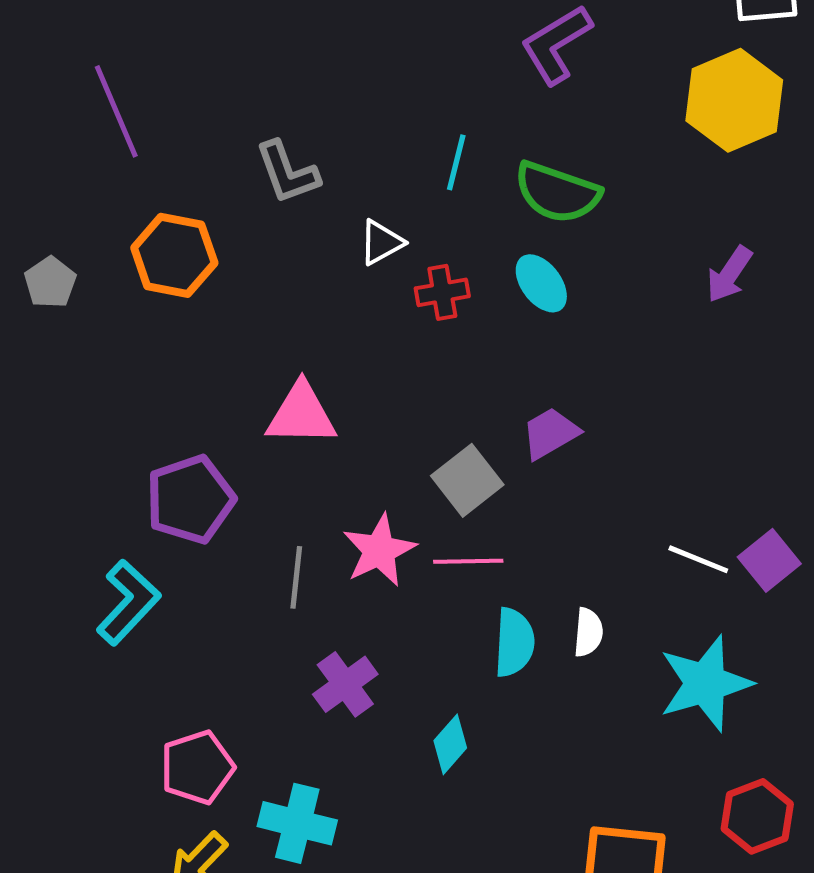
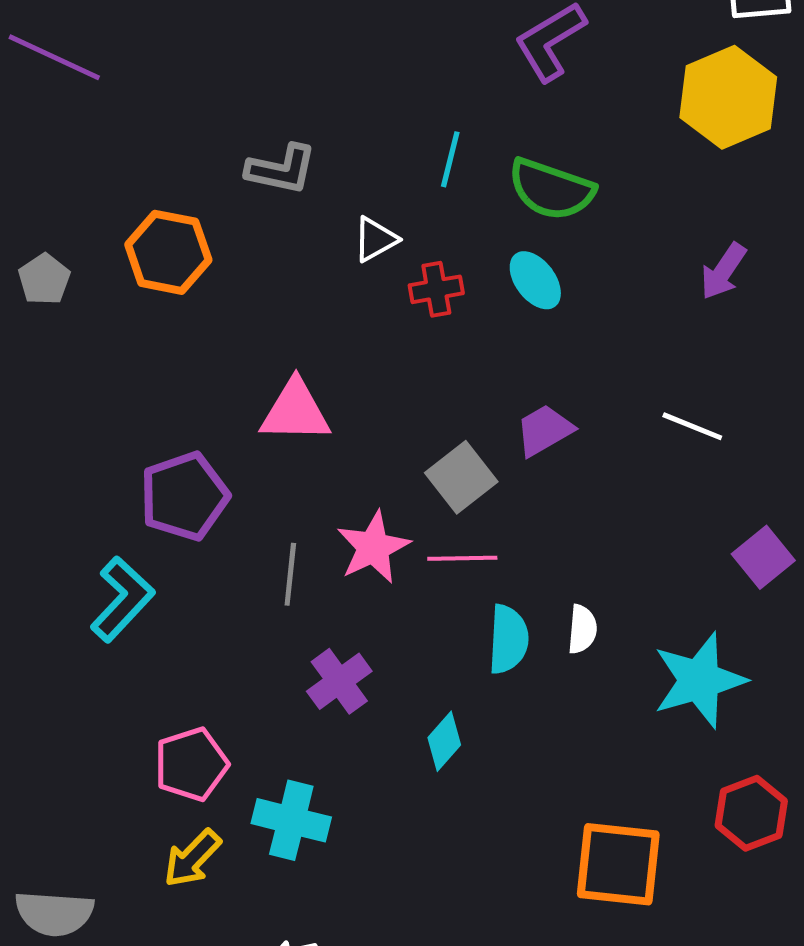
purple line: (116, 111) -> (54, 57), moved, turned -42
gray L-shape: (287, 172) -> (281, 169), turned -58
white line: (698, 559) -> (692, 426), moved

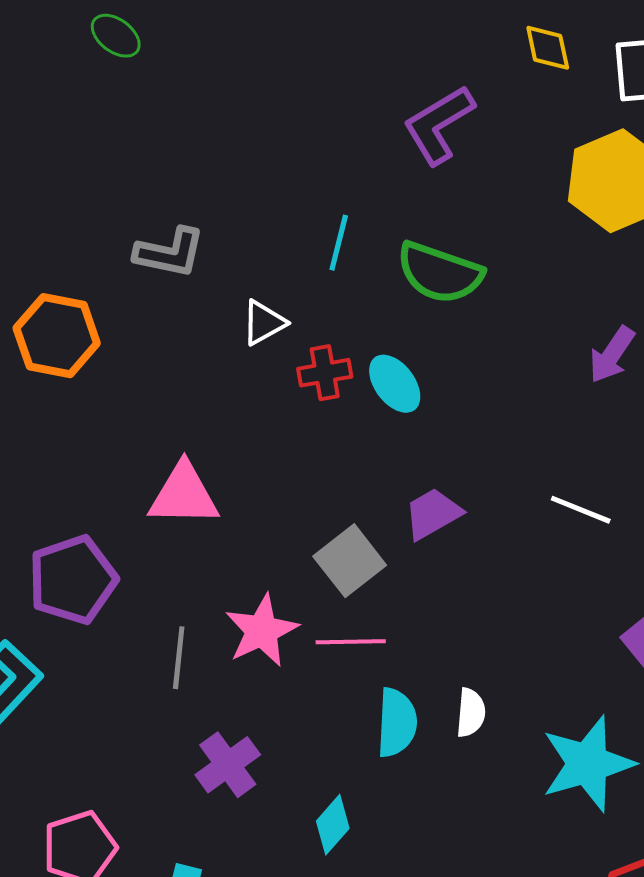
cyan ellipse: (535, 280) -> (395, 384), moved

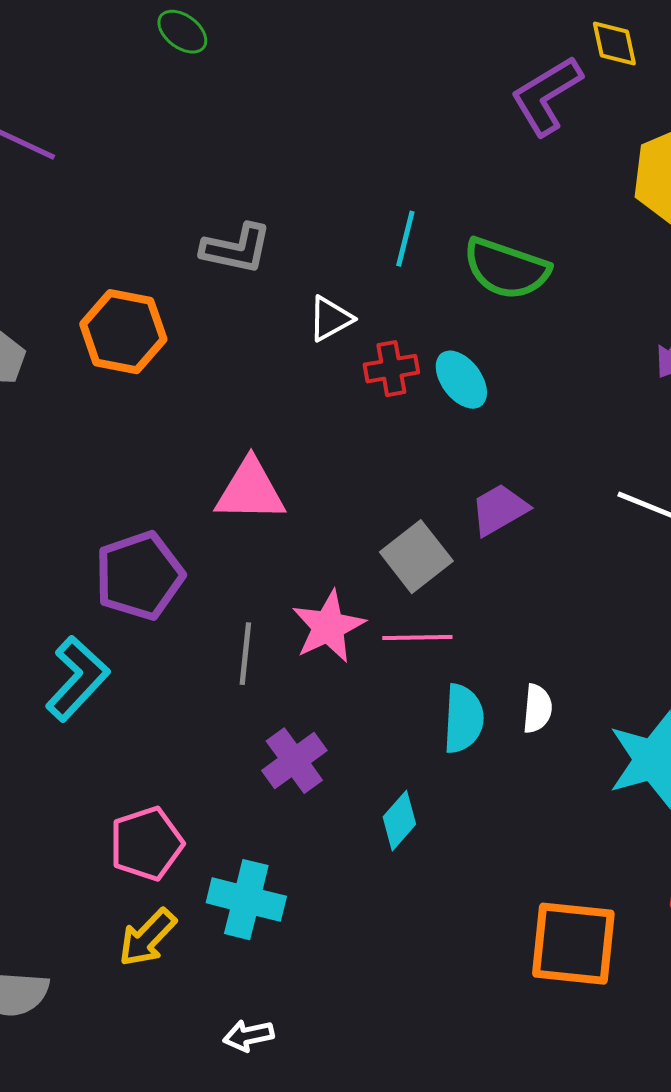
purple L-shape: (439, 125) -> (546, 96), moved

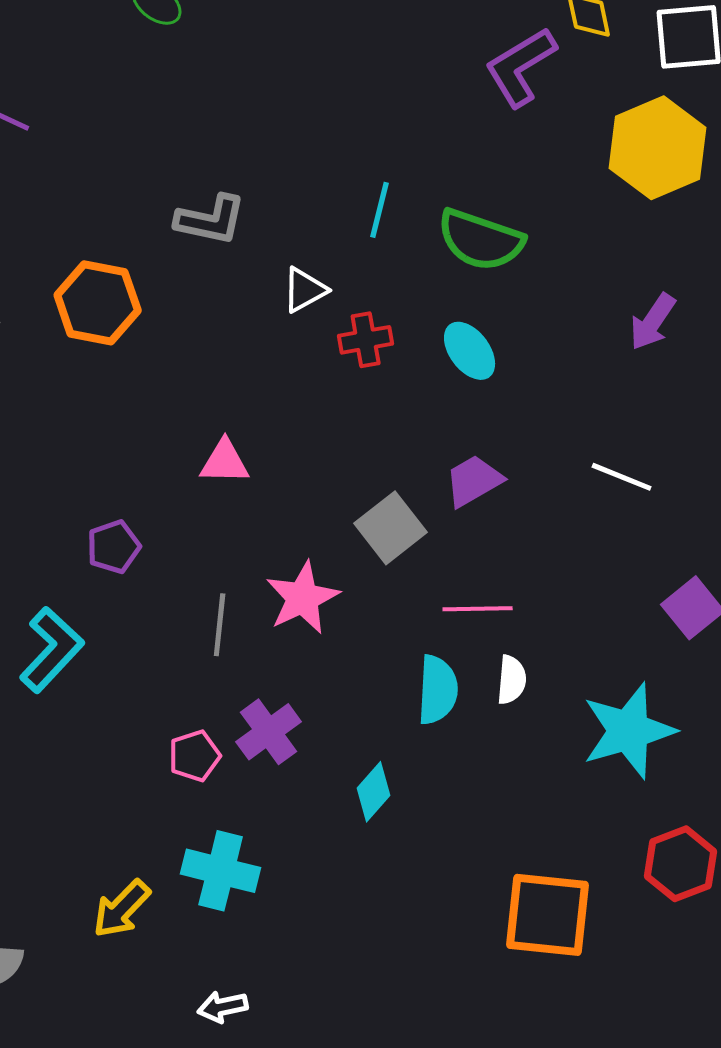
cyan ellipse: (461, 380) -> (470, 351), moved
pink triangle: (250, 491) -> (225, 462), size x0.7
purple pentagon: (139, 576) -> (114, 547), size x0.6
pink line: (417, 638) -> (478, 609), moved
pink pentagon: (146, 844) -> (195, 756), moved, size x0.7

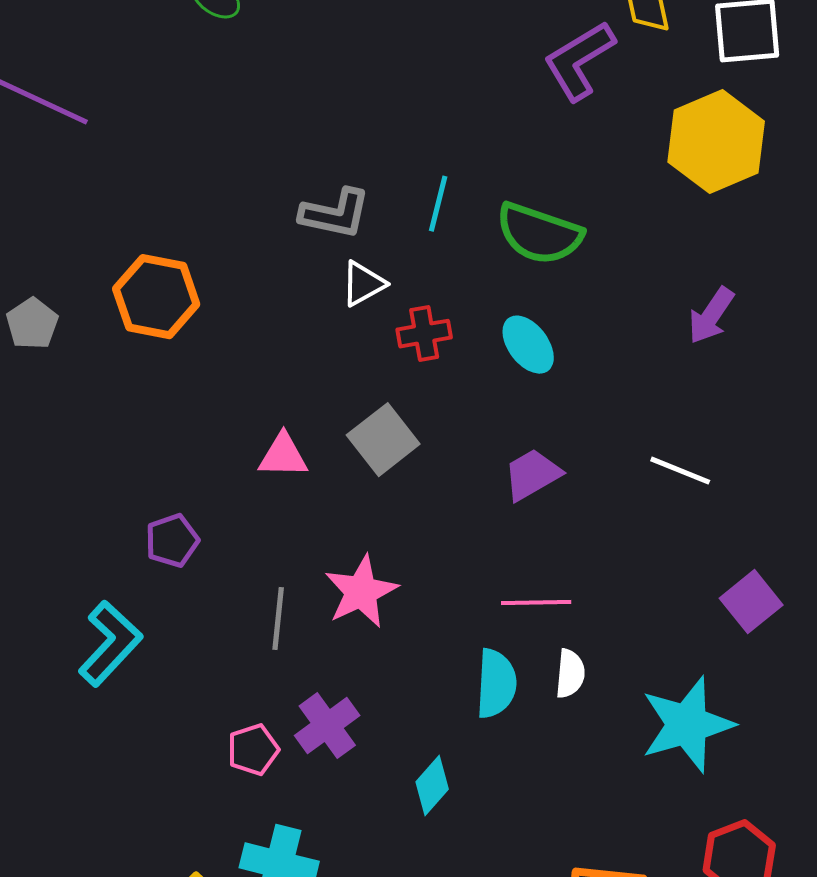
gray L-shape: (211, 220) -> (335, 214), moved
gray square: (391, 528) -> (383, 440), moved

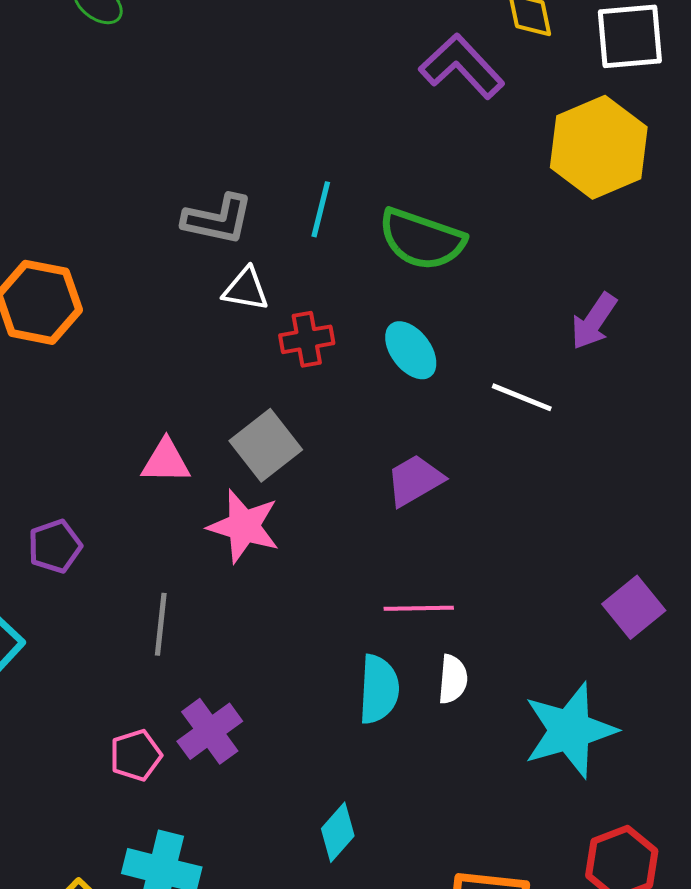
purple L-shape: (579, 61) -> (462, 66), turned 78
white triangle: (363, 284) -> (246, 289), turned 39
white line: (680, 471) -> (522, 397), moved
pink star: (361, 592) -> (244, 526), moved, turned -30
cyan diamond: (432, 786) -> (338, 832), moved

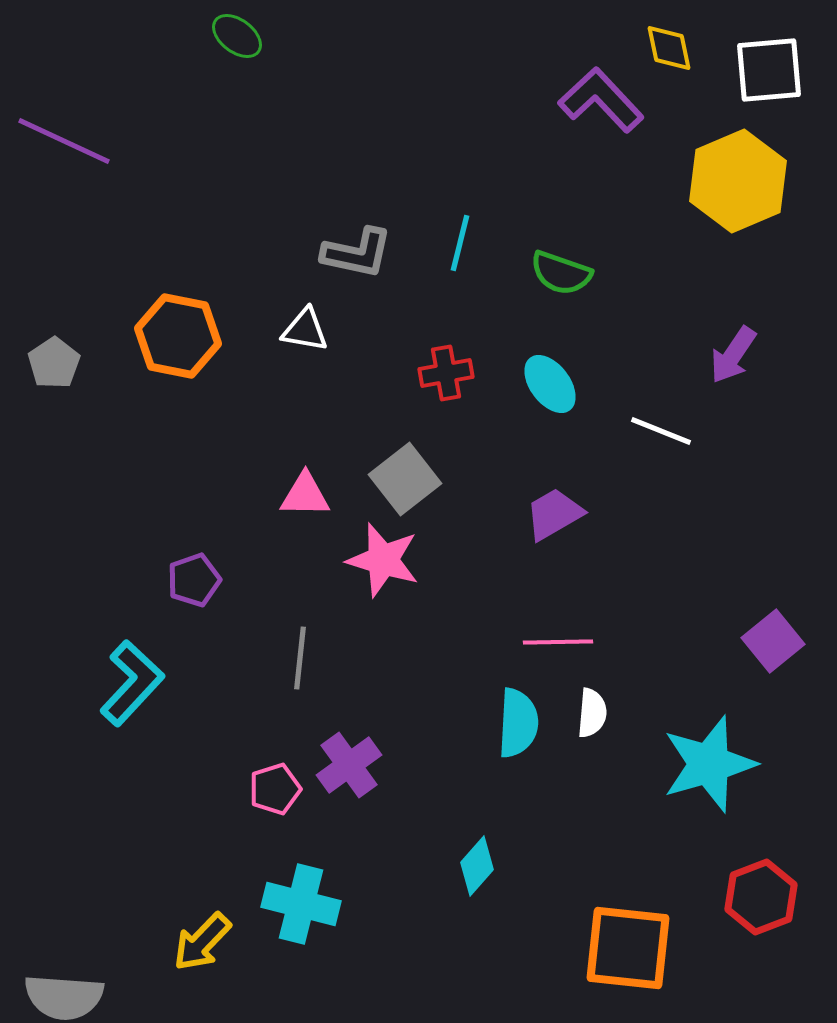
green semicircle: (422, 239) -> (561, 273), size x0.7
white triangle: (246, 289) -> (305, 330), moved

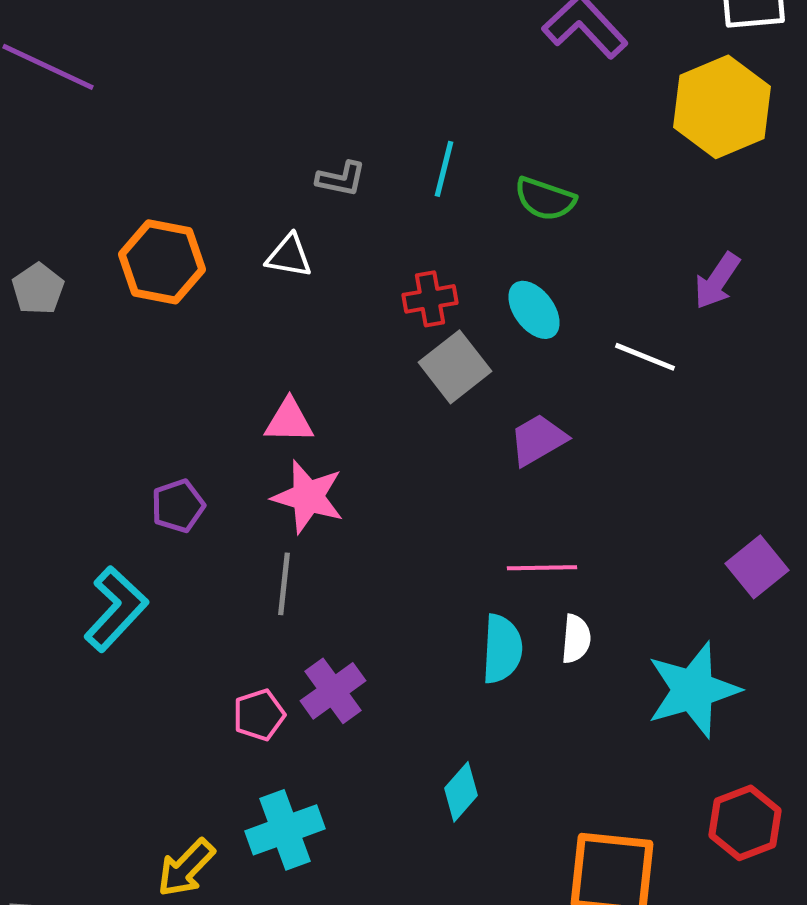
gray L-shape: (357, 253) -> (341, 179), size x0.7
gray square: (405, 479) -> (455, 367), moved
pink star: (383, 560) -> (308, 497), moved
cyan cross: (301, 904) -> (285, 830), turned -34

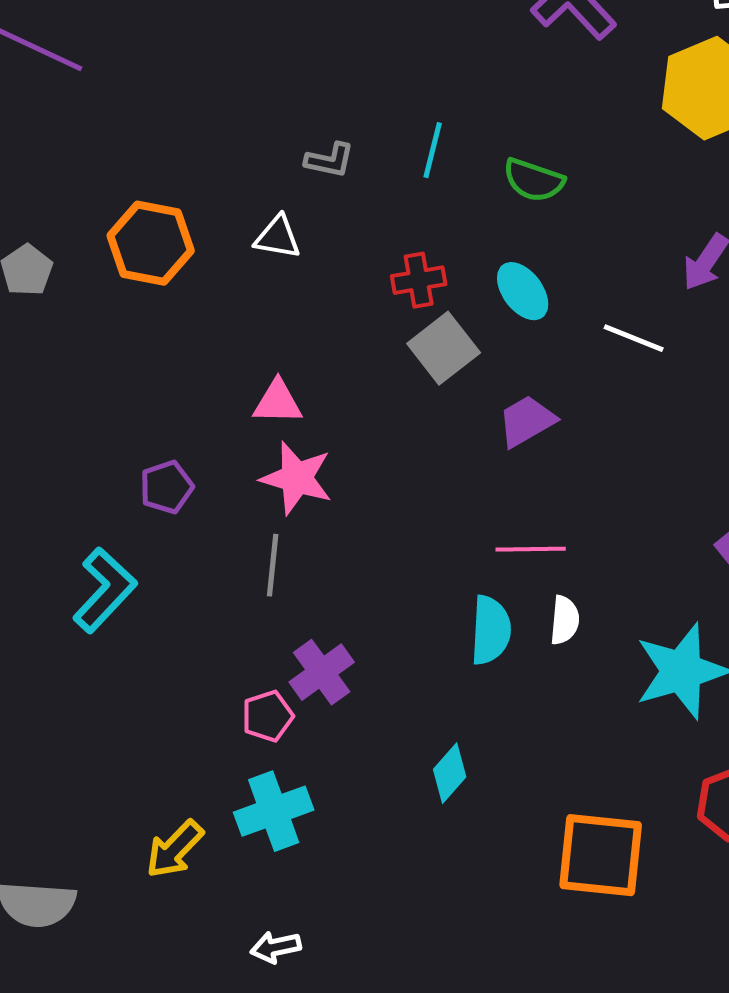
pink pentagon: (259, 715) -> (268, 716), moved

